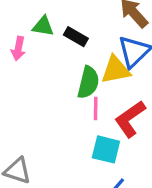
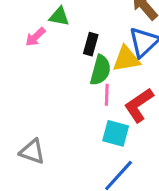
black rectangle: (76, 37) -> (91, 44), moved, turned 75
pink arrow: (18, 48) -> (35, 37), turned 35

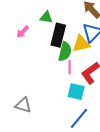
green triangle: (59, 17) -> (46, 17), moved
black rectangle: (91, 44) -> (58, 35), size x1.6

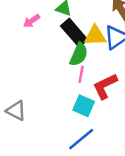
black rectangle: (58, 35) -> (74, 33), turned -65
yellow triangle: (81, 44) -> (95, 36), moved

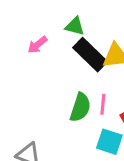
green semicircle: (79, 54) -> (80, 107), moved

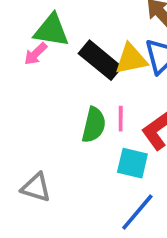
green triangle: (75, 26) -> (51, 30), moved, size x1.5

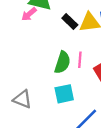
black rectangle: (100, 60) -> (70, 22), size x0.6
cyan square: (132, 163) -> (64, 94), moved, turned -30

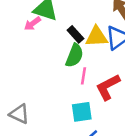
green semicircle: (62, 62) -> (74, 56), moved
cyan square: (64, 94) -> (82, 112), moved

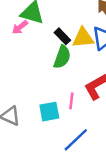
pink line: (83, 76) -> (71, 101), moved
cyan square: (82, 112) -> (49, 112), moved

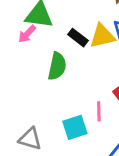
green semicircle: (62, 57) -> (57, 66), moved

